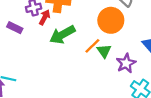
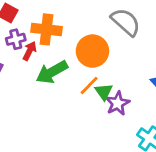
orange circle: (111, 20) -> (92, 51), moved
purple star: (126, 63) -> (118, 103), moved

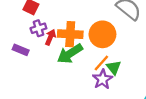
orange cross: (46, 29) -> (70, 34), moved
purple star: (118, 103) -> (102, 79), moved

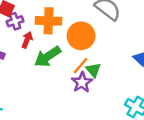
purple cross: (38, 28) -> (15, 21), moved
orange cross: (70, 34) -> (48, 21), moved

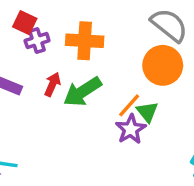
orange circle: (81, 36) -> (163, 65), moved
red arrow: (27, 40) -> (52, 84), moved

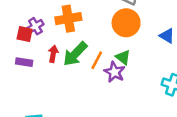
red square: (25, 23) -> (25, 34), moved
orange line: (129, 105) -> (97, 60), moved

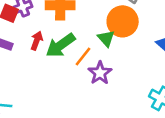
green triangle: (123, 57) -> (106, 38), moved

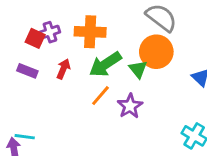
green arrow: (61, 45) -> (105, 64), moved
orange line: (83, 56) -> (100, 96), moved

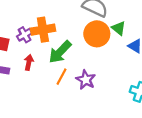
purple cross: (50, 32) -> (25, 35), moved
green triangle: (138, 69) -> (119, 28), moved

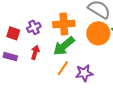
orange cross: (43, 30) -> (64, 24), moved
purple star: (86, 80) -> (84, 73), turned 30

